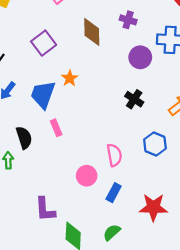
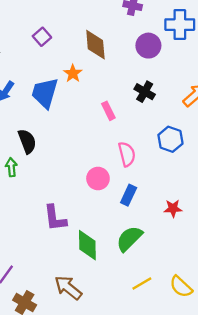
brown diamond: (92, 32) -> (95, 45), moved
purple square: (44, 43) -> (42, 37), size x0.7
pink rectangle: (56, 128) -> (108, 111), moved
red star: (153, 207) -> (173, 208), size x0.6
green semicircle: (112, 232) -> (129, 239), size x1.4

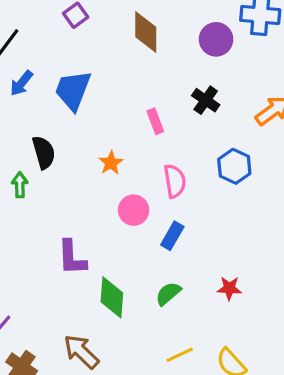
orange star: (73, 73) -> (111, 163), moved
red star: (173, 208) -> (229, 288), moved
green semicircle: (129, 239) -> (168, 294), size x0.7

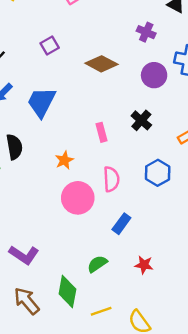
brown diamond: (146, 32) -> (101, 64), turned -68
pink circle: (134, 210) -> (78, 198), size x1.4
blue rectangle: (172, 236) -> (121, 224), moved
purple L-shape: (72, 258) -> (24, 255), moved, turned -60
green diamond: (112, 297) -> (67, 291), moved

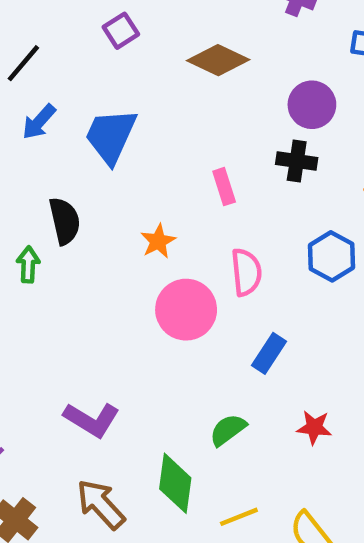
purple circle: (154, 75) -> (312, 105), moved
black cross: (141, 120) -> (297, 161), turned -30

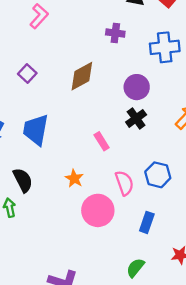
brown diamond: (218, 60) -> (82, 76), turned -40
black cross: (297, 161) -> (136, 118), turned -30
blue hexagon: (331, 256) -> (158, 175), moved

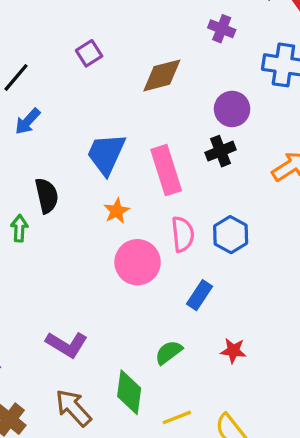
blue trapezoid: (36, 130) -> (106, 154), moved
pink rectangle: (102, 141) -> (166, 170), size x1.8

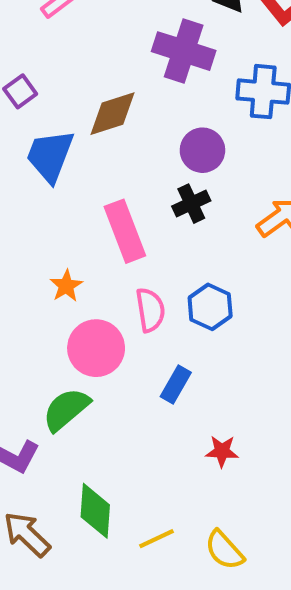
purple cross: (222, 29) -> (184, 51), size x1.8
blue trapezoid: (106, 154) -> (50, 156), moved
green semicircle: (169, 352) -> (66, 409), moved, size x1.4

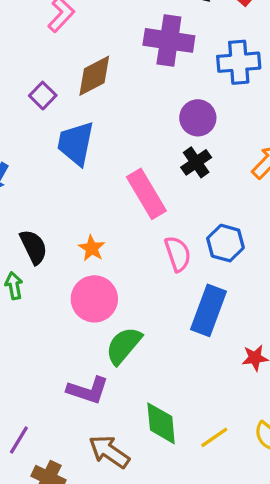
brown diamond: (113, 114) -> (94, 76), moved
orange star: (66, 286) -> (92, 248), moved
pink circle: (96, 348) -> (94, 299), moved
blue rectangle: (176, 385) -> (209, 310), size x1.6

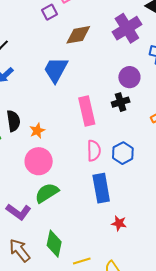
purple cross: (169, 40) -> (127, 28), turned 32
purple square: (43, 96) -> (49, 12), moved
orange star: (92, 248) -> (37, 131), moved
blue rectangle: (209, 310) -> (101, 188), turned -48

